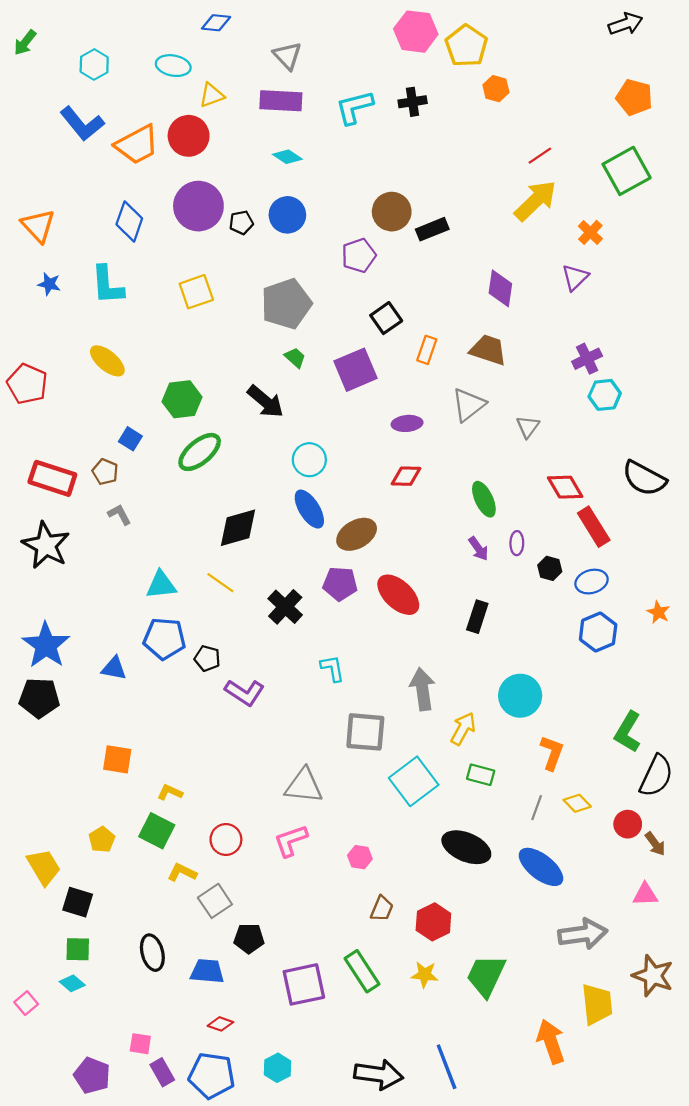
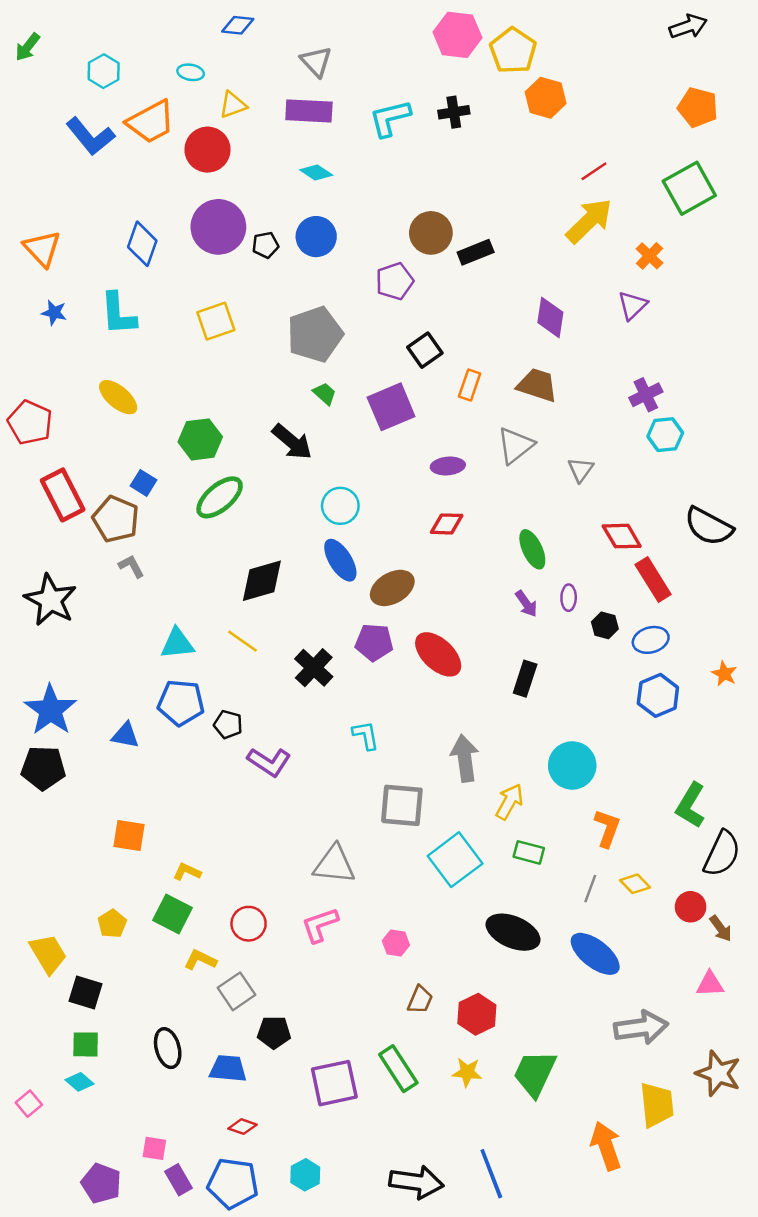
cyan ellipse: (173, 66) -> (191, 72), size x0.7
orange hexagon: (496, 89) -> (546, 98), size x1.4
orange trapezoid: (137, 145) -> (151, 122), moved
brown pentagon: (105, 472) -> (116, 519), size x1.6
red rectangle: (52, 478) -> (63, 495), moved, turned 45

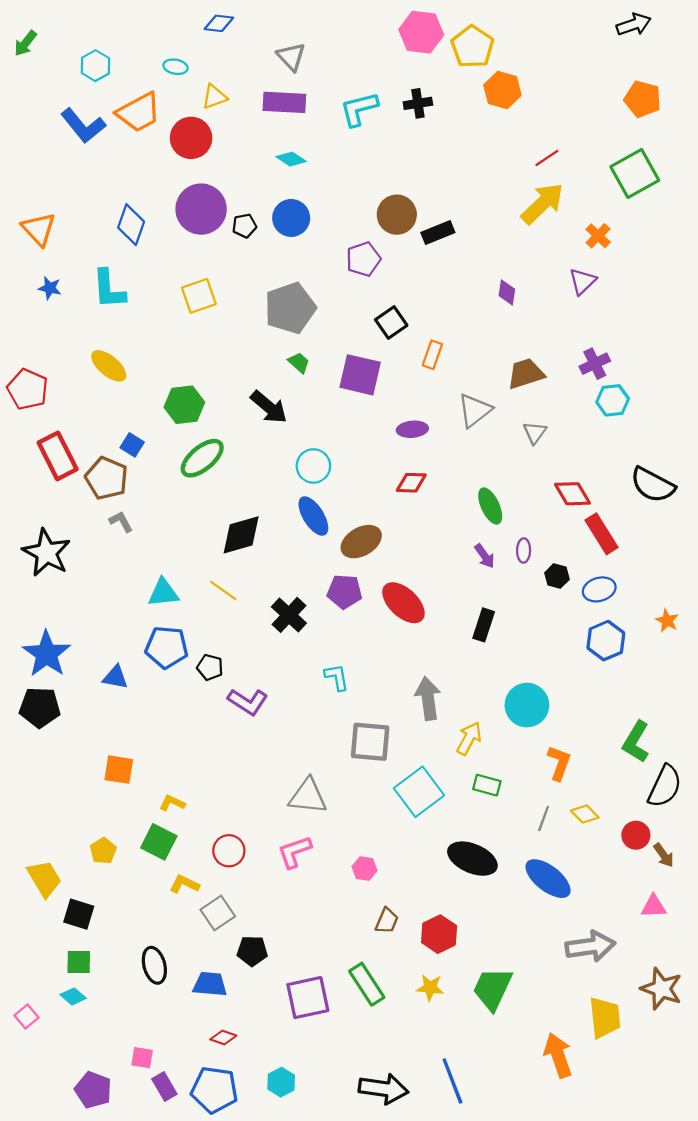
purple diamond: (550, 317) -> (507, 292), size x0.7
brown trapezoid: (537, 385) -> (526, 374), moved, turned -36
purple square: (391, 407) -> (360, 375), turned 36

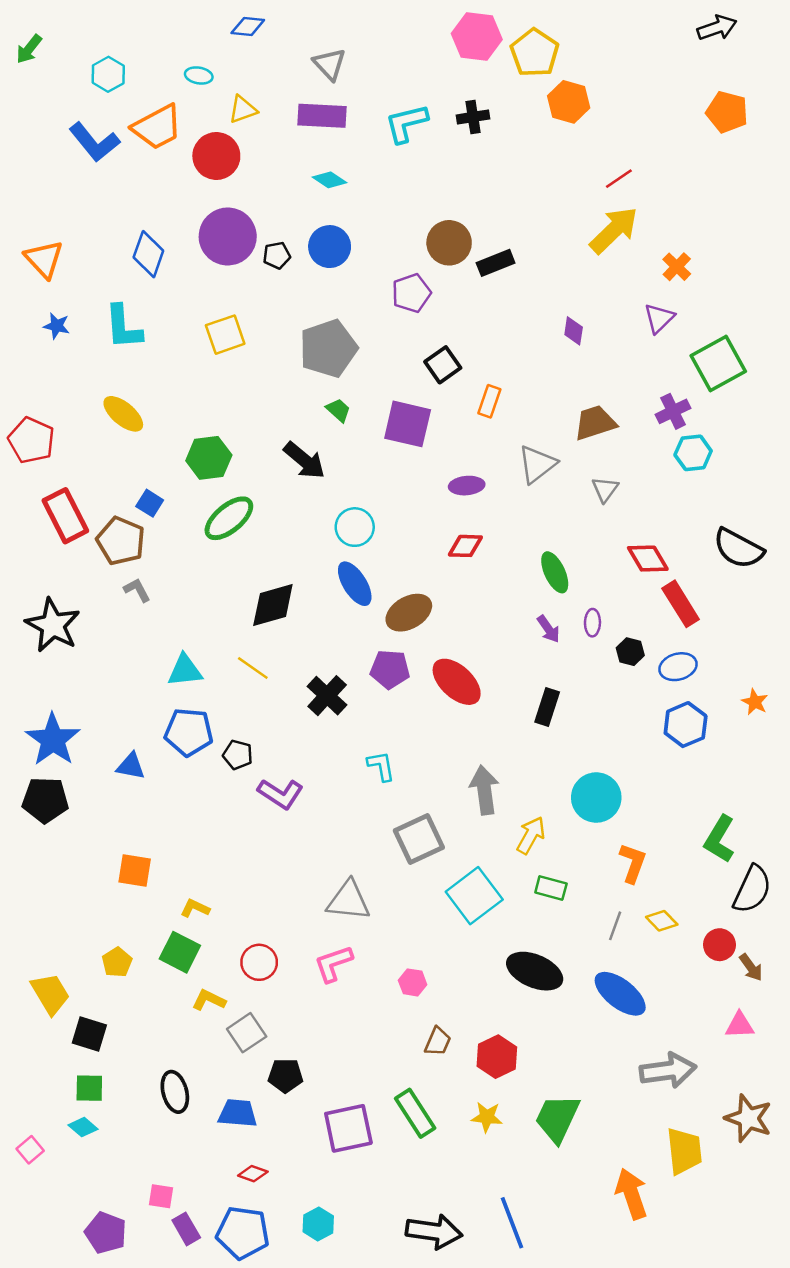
green square: (635, 173) -> (718, 364), moved
gray square: (370, 742) -> (419, 839), turned -30

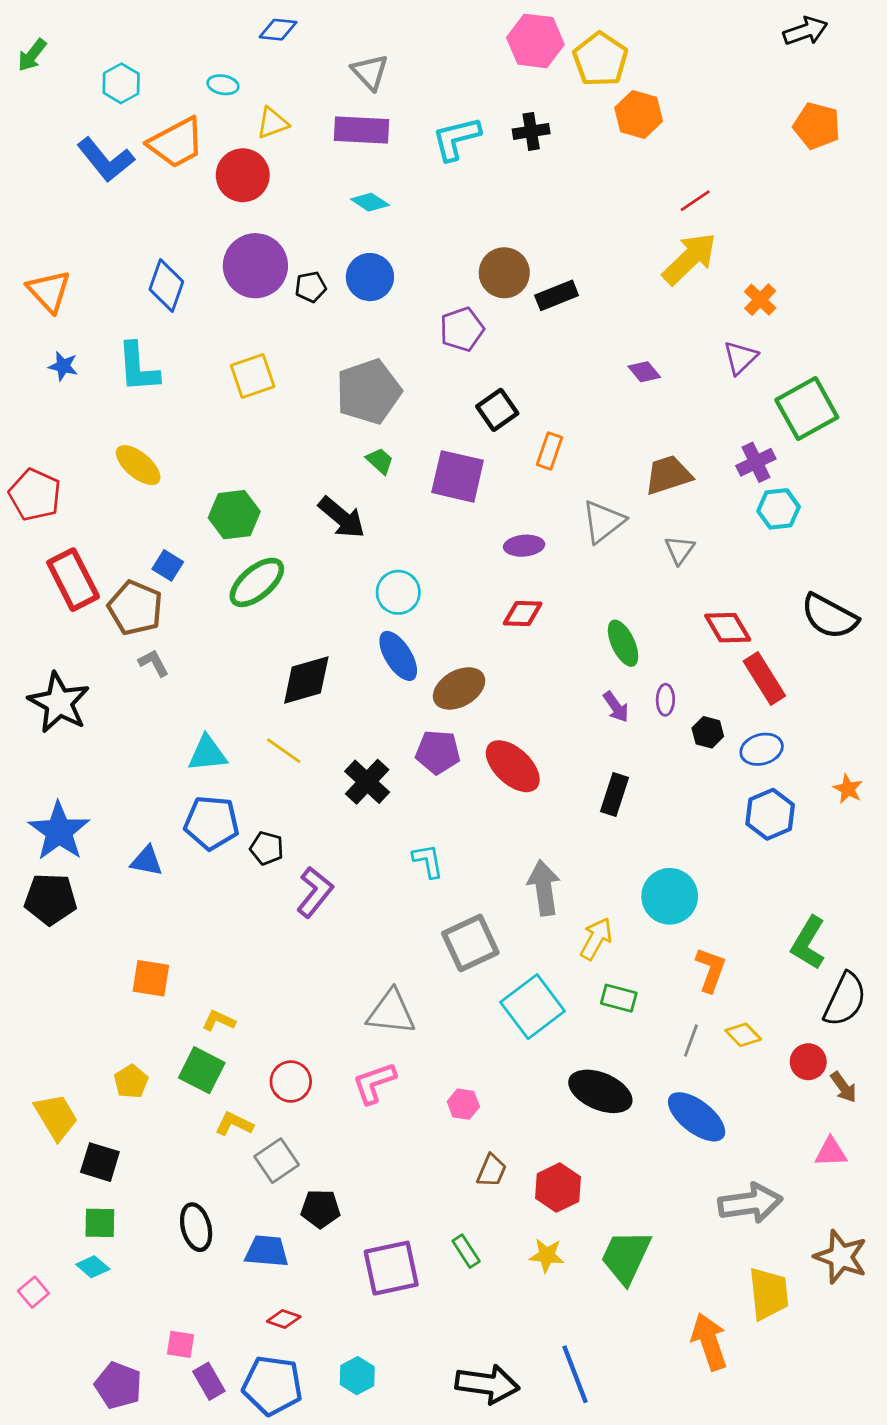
purple diamond: (574, 331) -> (644, 372), turned -48
purple L-shape: (281, 794) -> (315, 892), turned -84
green rectangle: (415, 1113) -> (466, 1251), size x0.6

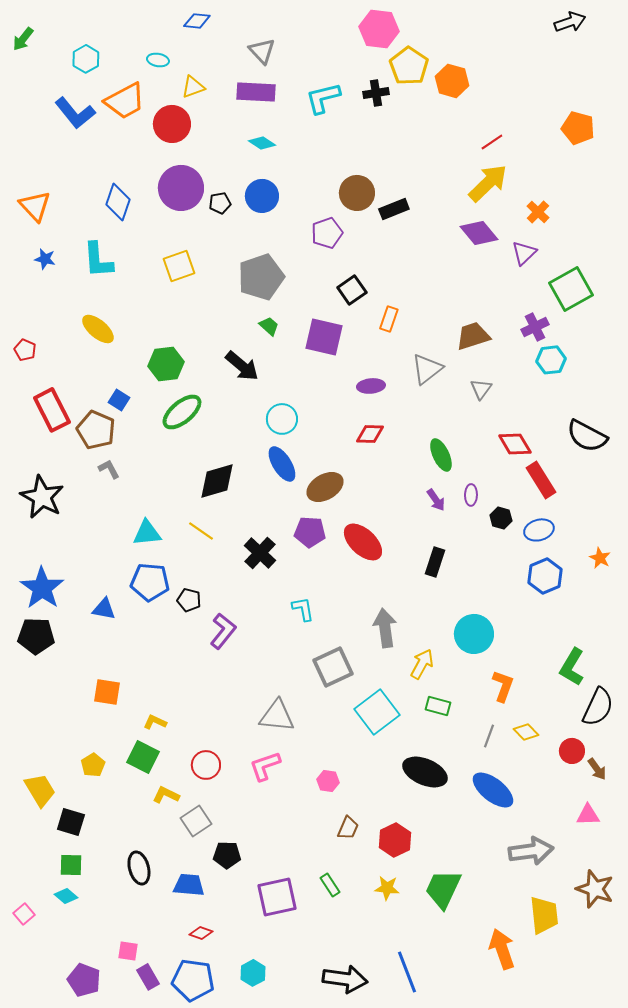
yellow pentagon: (600, 59) -> (409, 66), moved
orange pentagon: (817, 126) -> (578, 128), moved
purple diamond: (644, 372) -> (479, 233), moved, size x1.6
red pentagon: (35, 495) -> (25, 350), size x0.6

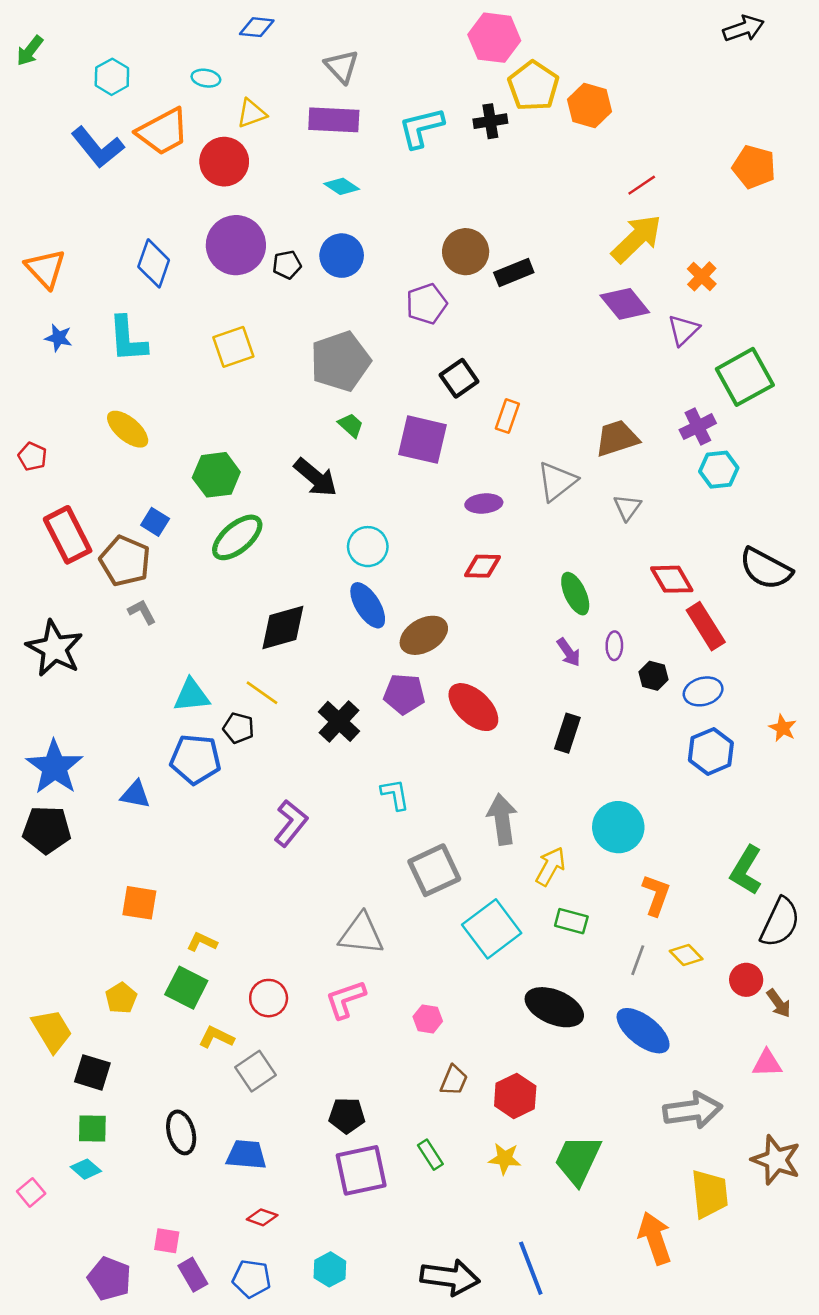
black pentagon: (189, 600) -> (239, 728), moved
black pentagon: (227, 855) -> (347, 1116), moved
blue pentagon: (193, 980) -> (252, 1279), size x0.7

